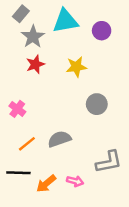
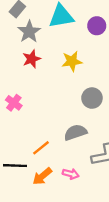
gray semicircle: (59, 139) -> (75, 132), moved
orange line: (27, 144) -> (41, 148), moved

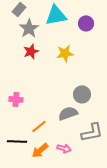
gray circle: (92, 98) -> (82, 94), moved
pink cross: (14, 103) -> (16, 99), moved, turned -32

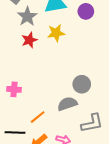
yellow star: (65, 53) -> (56, 33), moved

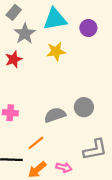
red star: (29, 40) -> (14, 59), moved
gray semicircle: (67, 104) -> (55, 115), moved

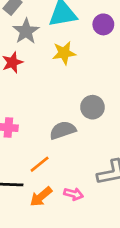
gray circle: (84, 107) -> (92, 107), moved

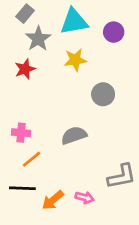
gray circle: (92, 107) -> (103, 94), moved
orange line: (40, 164) -> (32, 159), moved

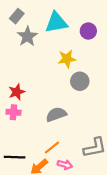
yellow star: (75, 60) -> (67, 59), moved
red star: (25, 69) -> (17, 92), moved
orange line: (32, 159) -> (52, 148), moved

